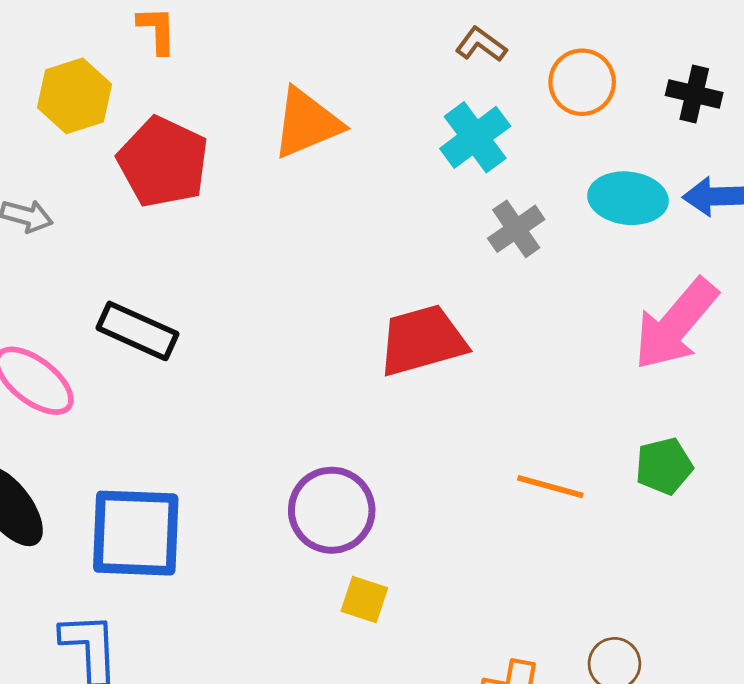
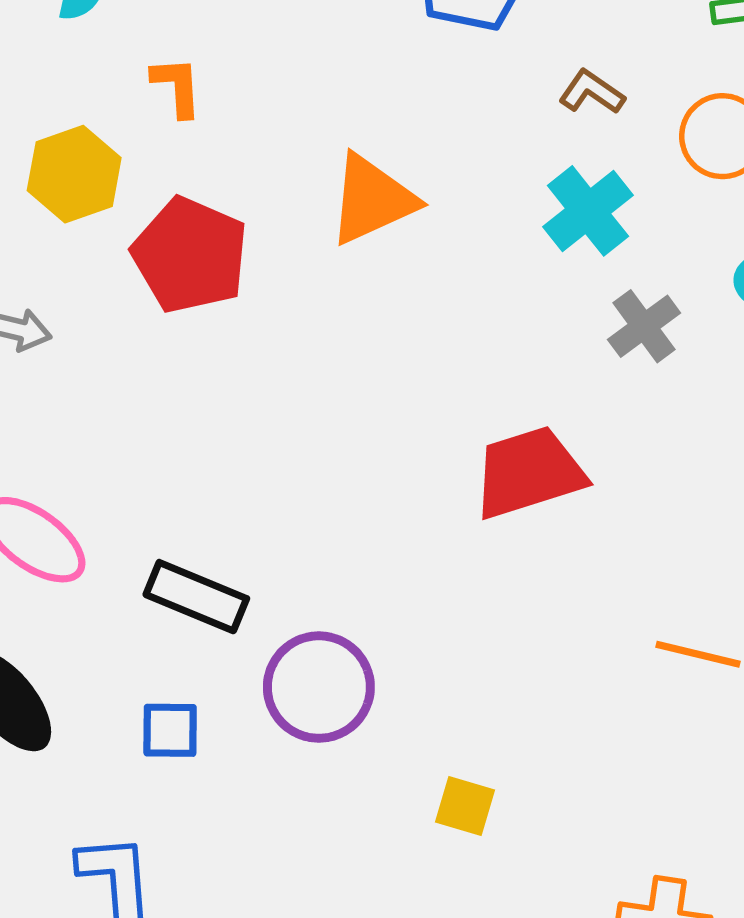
black rectangle: (138, 331) -> (196, 597), moved
purple circle: (332, 510) -> (319, 687), moved
blue square: (136, 533) -> (170, 730), size x0.5

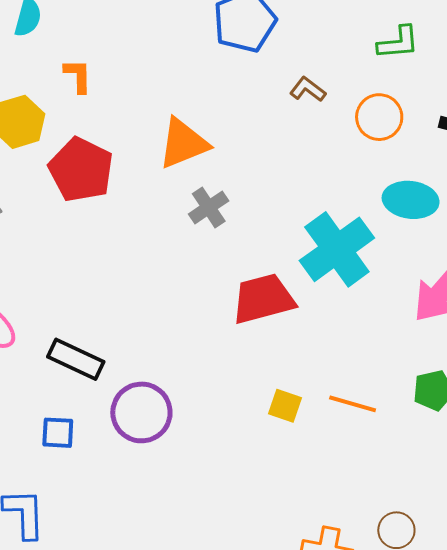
cyan cross: (588, 211) -> (337, 249), moved, size x1.5
gray cross: (644, 326) -> (209, 207), moved
yellow square: (465, 806) -> (285, 406), moved

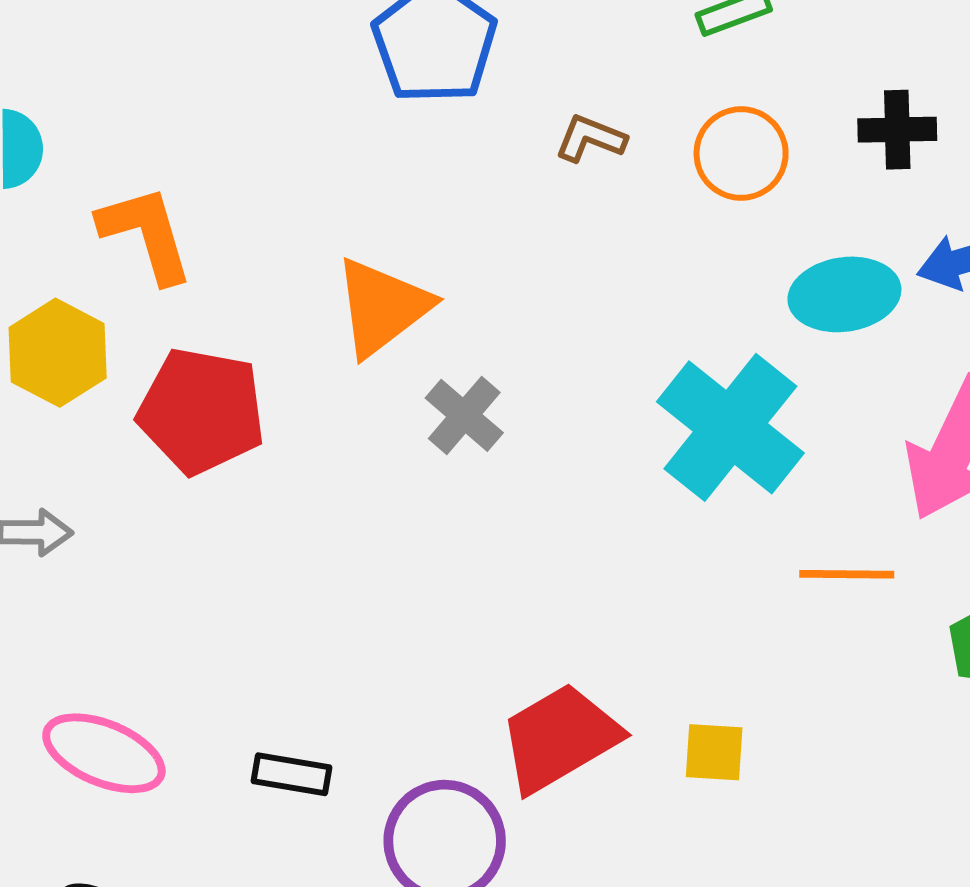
orange L-shape: (78, 76) -> (146, 234), size x1.5
red trapezoid: (263, 299) -> (560, 738), moved
black rectangle: (76, 359) -> (292, 774), size x0.7
orange line: (353, 404) -> (847, 574), moved

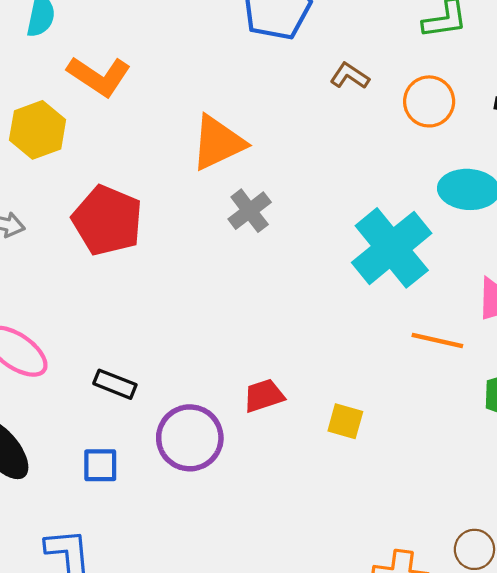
orange L-shape: (146, 234) -> (99, 76), turned 128
red pentagon: (201, 411) -> (107, 220), moved
red trapezoid: (560, 738) -> (264, 396), size x0.6

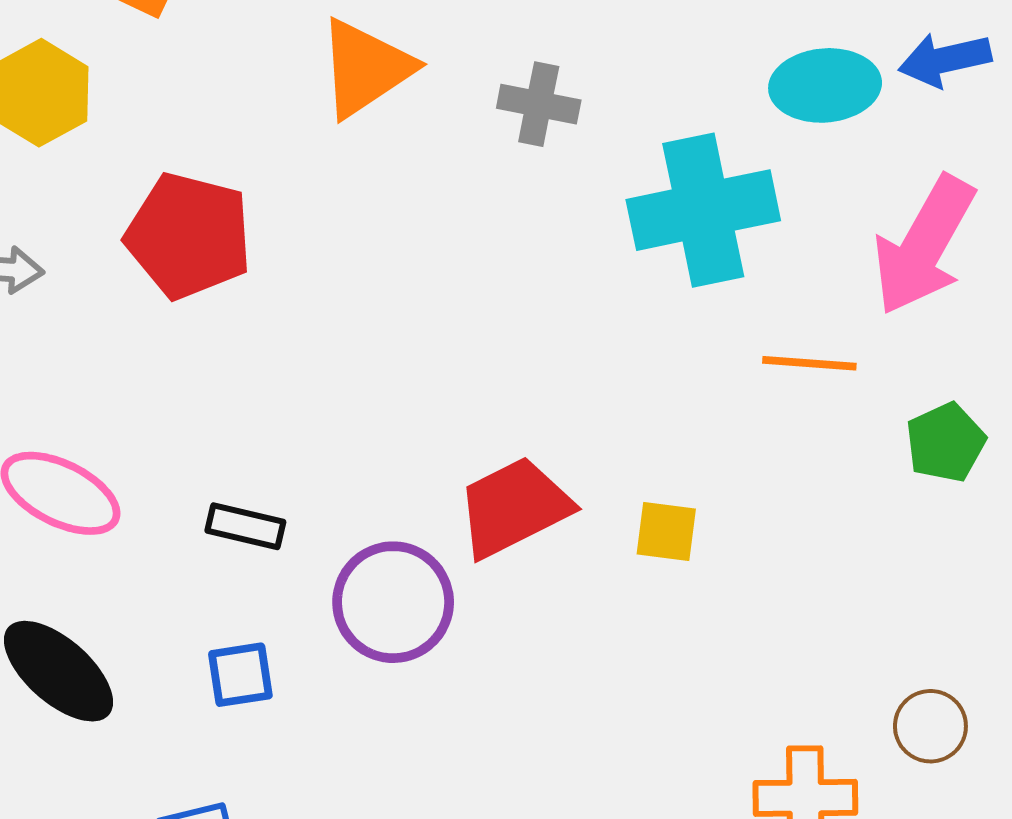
gray cross: (250, 211) -> (539, 104), moved, turned -33
cyan cross: (392, 248) -> (703, 210), turned 36
red trapezoid: (264, 396) -> (514, 507), size x1.6

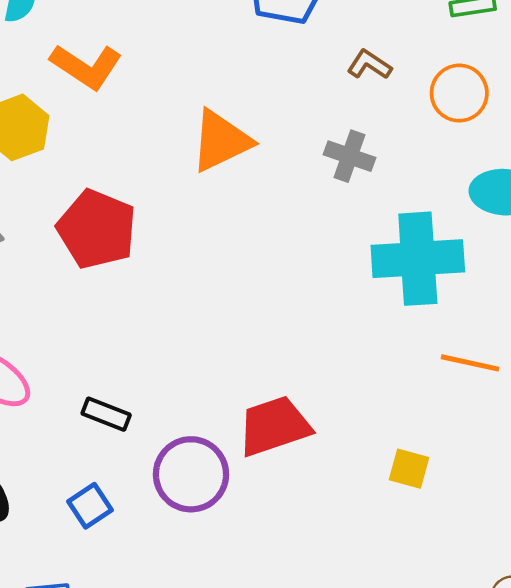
gray cross: (539, 104) -> (349, 156), moved
yellow square: (666, 532) -> (409, 469), moved
blue square: (240, 675) -> (90, 506), turned -33

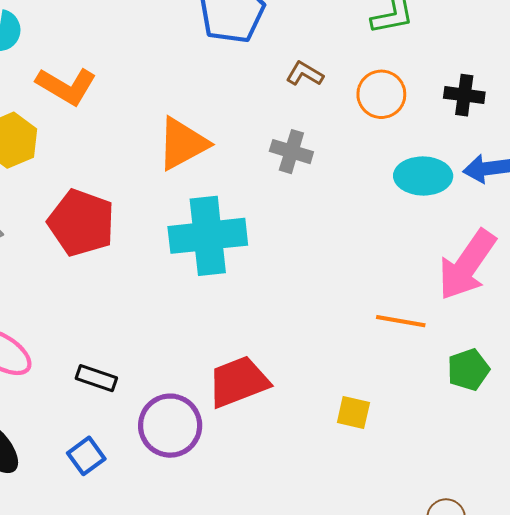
cyan cross: (418, 259) -> (208, 236), moved

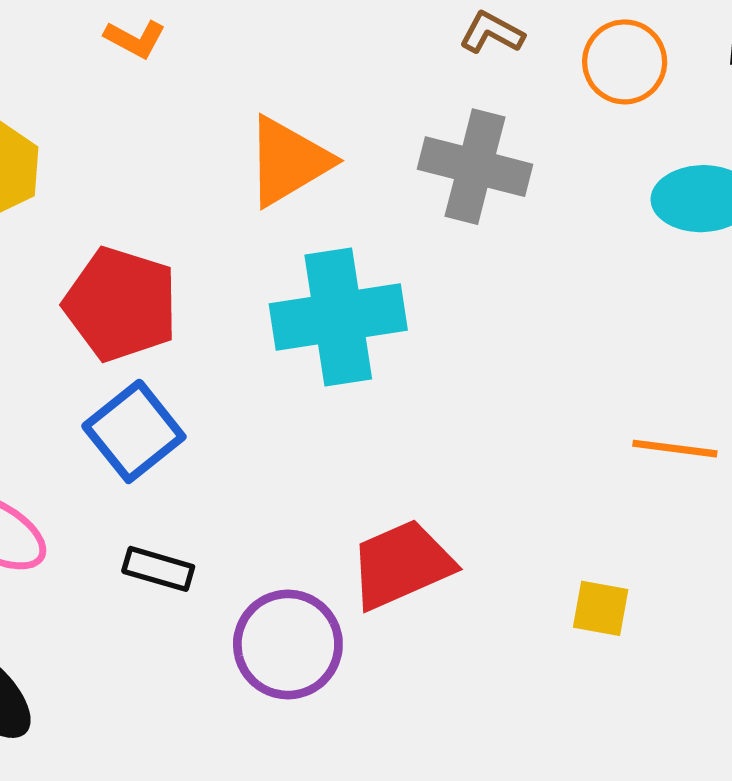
orange L-shape: (66, 86) -> (135, 39), moved, size x0.6
gray cross: (291, 152) -> (475, 167), size x1.5
blue square: (86, 456) -> (134, 431), moved, size x1.5

